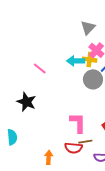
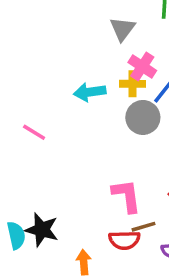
cyan arrow: (76, 61) -> (90, 92), moved
pink line: (40, 69) -> (34, 132), moved
black star: (26, 102) -> (42, 230), moved

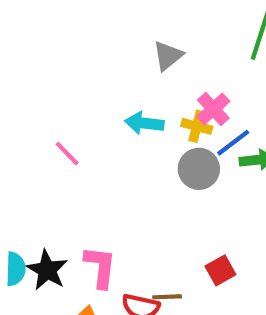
gray triangle: (122, 29) -> (168, 56), moved
pink L-shape: (127, 196) -> (100, 267), moved

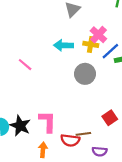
gray circle: (199, 169) -> (85, 74), moved

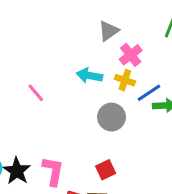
pink cross: (98, 35) -> (131, 55), moved
red square: (110, 118) -> (106, 170), moved

